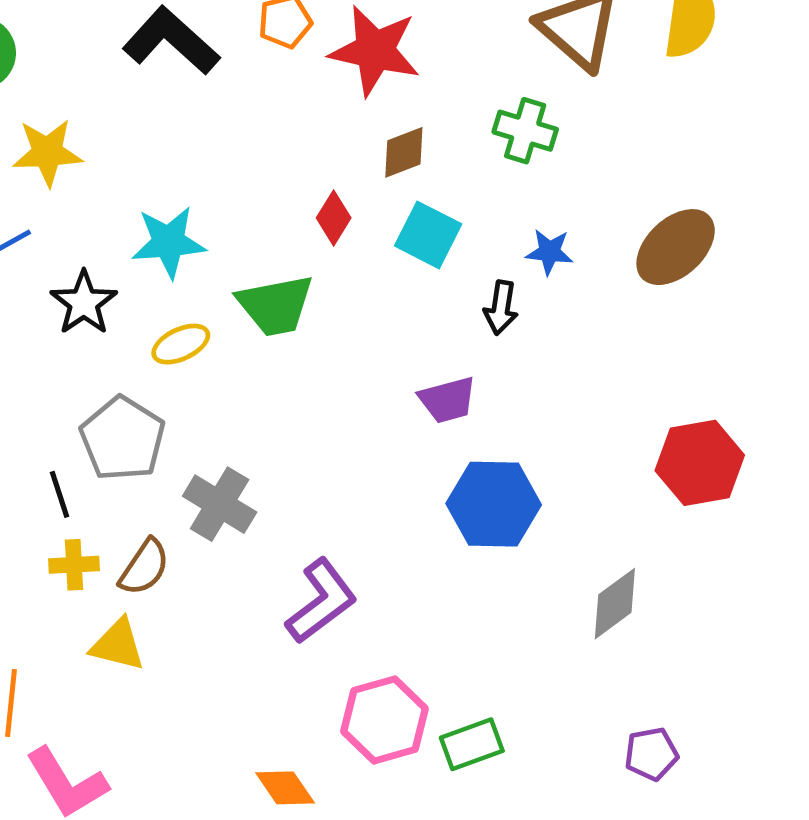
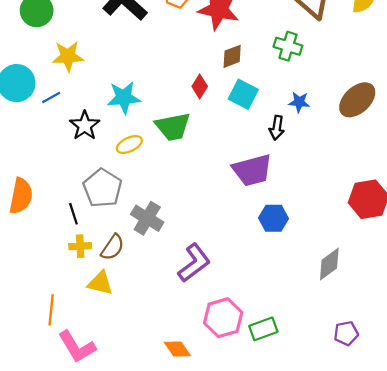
purple trapezoid: (448, 400) -> (252, 170), size x1.5
blue hexagon: (494, 504) -> (273, 218), size x0.7

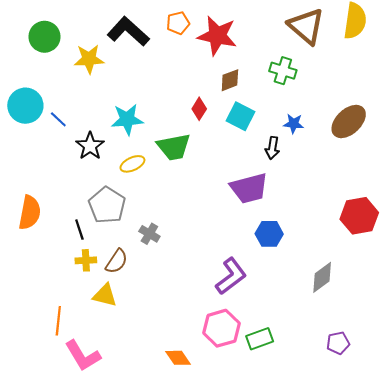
yellow star: (68, 56) -> (89, 59), moved
blue line: (51, 98) -> (58, 119), turned 72
gray cross: (147, 218) -> (149, 234), size x0.7
purple L-shape: (194, 263) -> (231, 276), moved

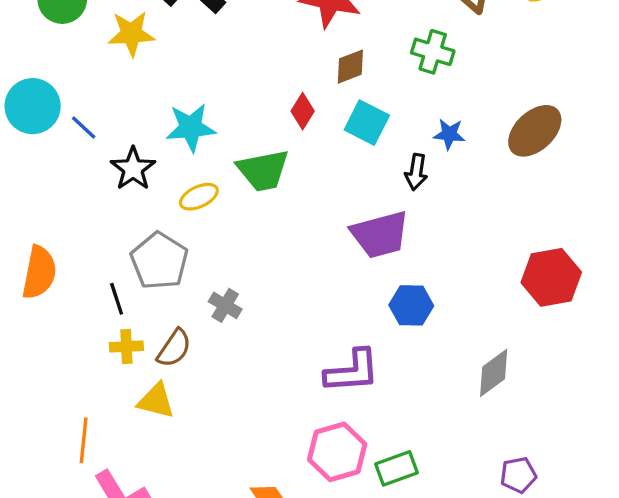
purple L-shape: (231, 276) -> (352, 371), turned 33

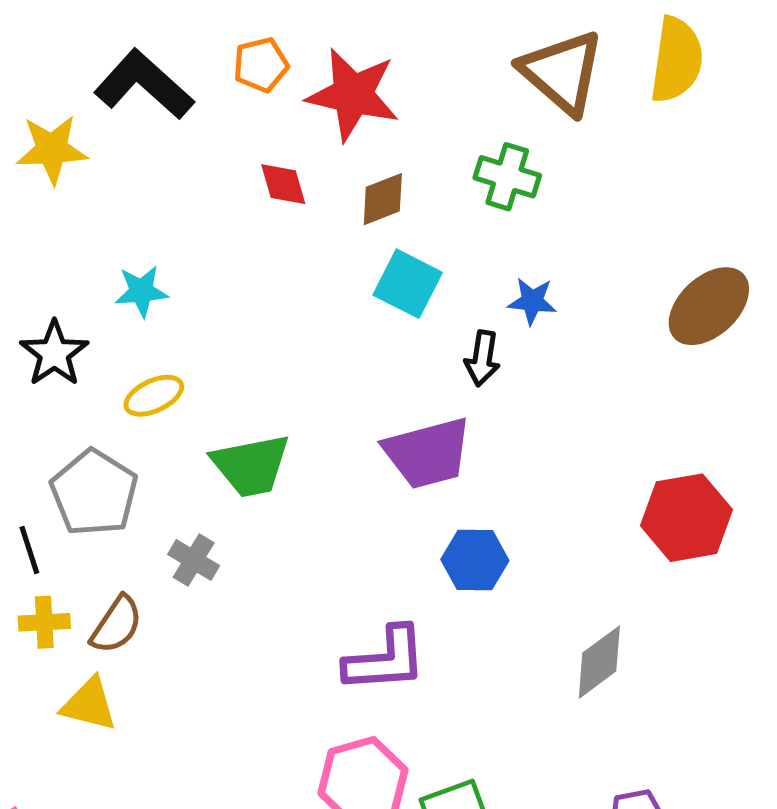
red diamond: (303, 111) -> (283, 184), moved, turned -48
cyan star: (191, 128) -> (141, 291), size x0.7
brown ellipse: (535, 131) -> (709, 306), moved
green trapezoid: (263, 170) -> (251, 465), moved

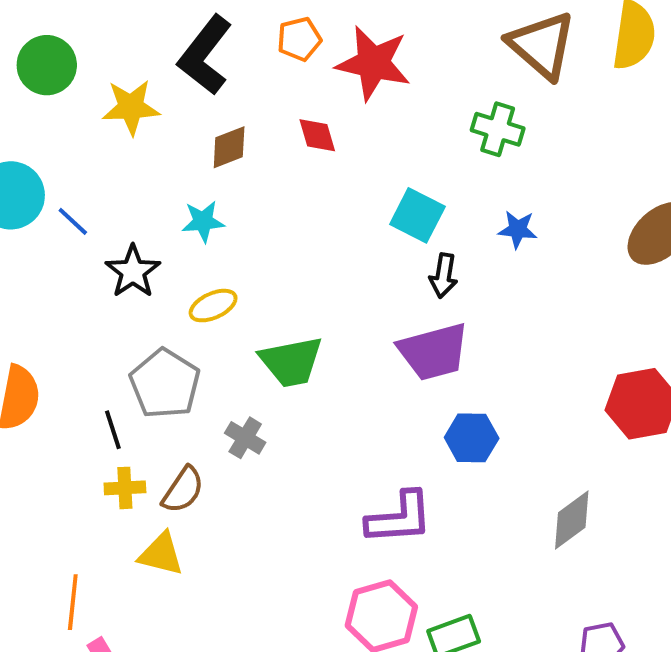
black L-shape: (144, 85) -> (205, 55), turned -94
brown diamond: (383, 199) -> (229, 147), moved
black arrow: (482, 358) -> (443, 276), moved

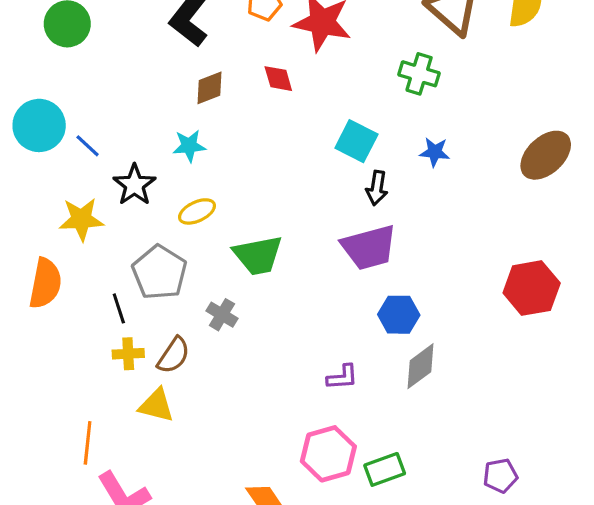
yellow star: (131, 107) -> (81, 219), moved
purple L-shape: (399, 518) -> (342, 377), size x0.6
gray diamond: (572, 520) -> (421, 366), moved

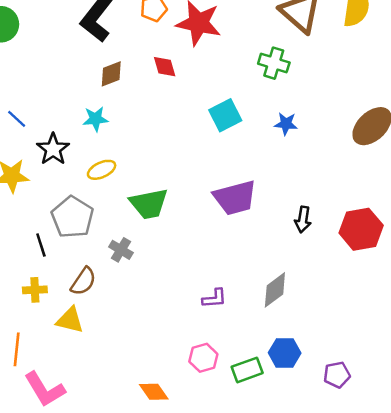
cyan square: (356, 141) -> (225, 115), turned 36
black arrow: (377, 188) -> (303, 220), moved
blue hexagon: (399, 315) -> (285, 353), moved
yellow cross: (128, 354) -> (35, 290), moved
pink hexagon: (328, 454) -> (203, 358), size x0.7

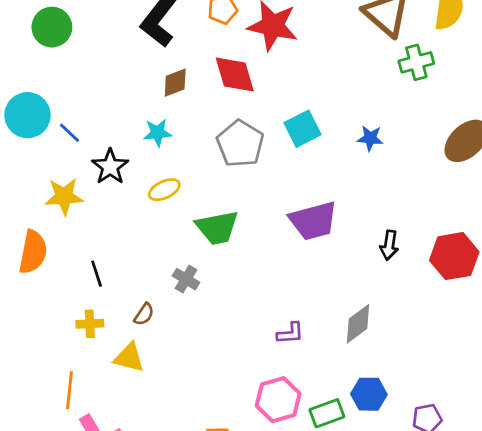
green cross: (274, 63) -> (416, 62), moved, turned -32
red diamond: (165, 67) -> (235, 75), size x1.6
gray pentagon: (72, 217) -> (240, 144), moved
brown semicircle: (83, 281) -> (144, 314), size x0.7
pink hexagon: (203, 358) -> (278, 400), size x1.4

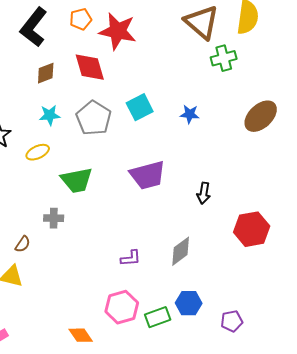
cyan star: (158, 133) -> (50, 115), moved
red hexagon: (454, 256) -> (252, 229), moved
gray cross: (186, 279) -> (54, 218), turned -30

